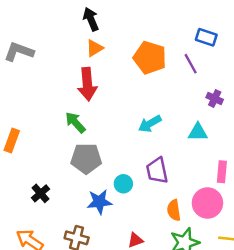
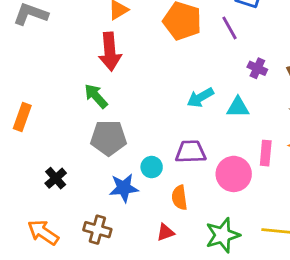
cyan arrow: (150, 124) -> (200, 97), moved
purple trapezoid: (157, 171) -> (191, 152), turned 100
pink circle: (207, 203) -> (234, 174), moved
orange semicircle: (174, 210) -> (179, 198), moved

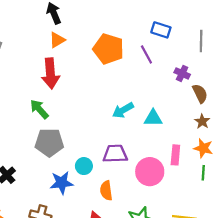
purple cross: (257, 68) -> (182, 73), moved

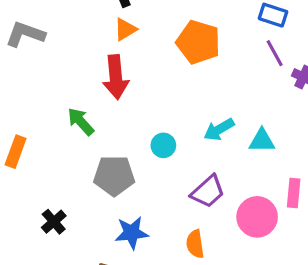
purple line: (146, 54) -> (275, 53), moved
green arrow: (39, 109) -> (81, 122), moved
purple trapezoid: (115, 154) -> (208, 191), turned 140
cyan circle: (84, 166) -> (163, 145), moved

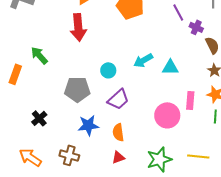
green arrow: (81, 122) -> (39, 55), moved
purple trapezoid: (208, 191) -> (118, 99), moved
orange semicircle: (195, 244) -> (118, 132), moved

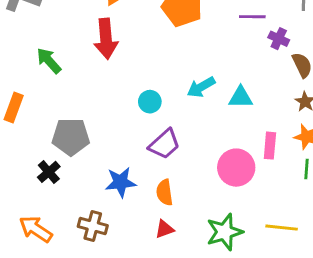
purple line: (178, 12) -> (252, 17), turned -60
green arrow: (39, 55) -> (49, 61), moved
gray pentagon: (77, 89) -> (71, 137), moved

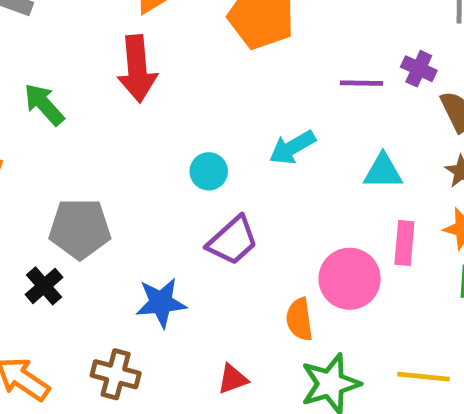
purple line: (252, 17) -> (362, 83), moved
cyan triangle: (241, 97) -> (383, 171), moved
orange semicircle: (164, 192) -> (299, 319), moved

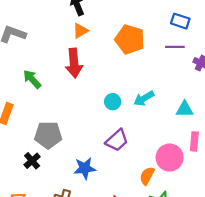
purple line: (362, 83) -> (175, 47), moved
cyan circle: (209, 171) -> (113, 102), moved
orange semicircle: (299, 319) -> (147, 176), turned 36

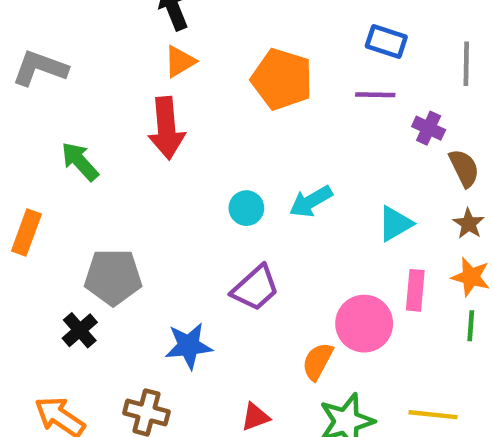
cyan triangle: (185, 109) -> (395, 224), turned -30

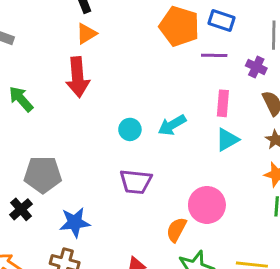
orange pentagon: (282, 79) -> (179, 26), moved
purple cross: (429, 128) -> (256, 67), moved
purple trapezoid: (255, 288) -> (136, 182), turned 48
pink rectangle: (415, 290) -> (223, 103), moved
blue star: (189, 346) -> (75, 222), moved

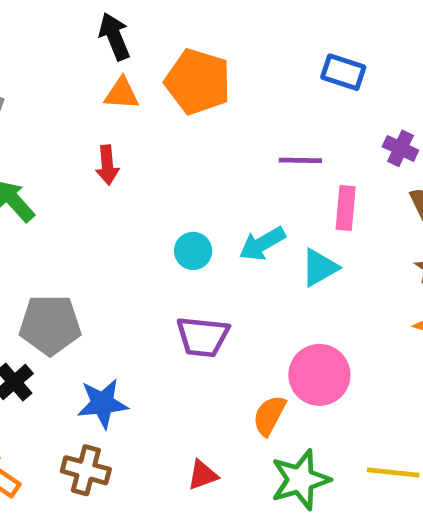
orange pentagon: (179, 26) -> (198, 82), moved
orange triangle: (86, 34) -> (122, 94), turned 35
purple line: (214, 55) -> (300, 160), moved
red arrow: (78, 77) -> (107, 165), size x0.6
cyan triangle: (227, 140) -> (319, 268), moved

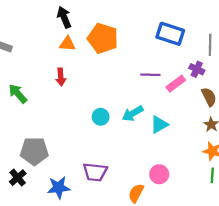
blue rectangle: (343, 72) -> (170, 34), size x1.4
pink rectangle: (346, 208) -> (176, 84), moved, turned 48
purple trapezoid: (203, 337) -> (95, 172), moved
pink circle: (319, 375) -> (159, 174), size x0.7

